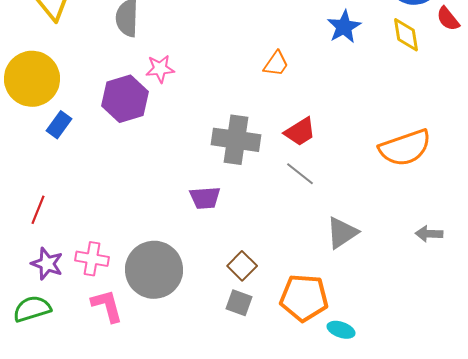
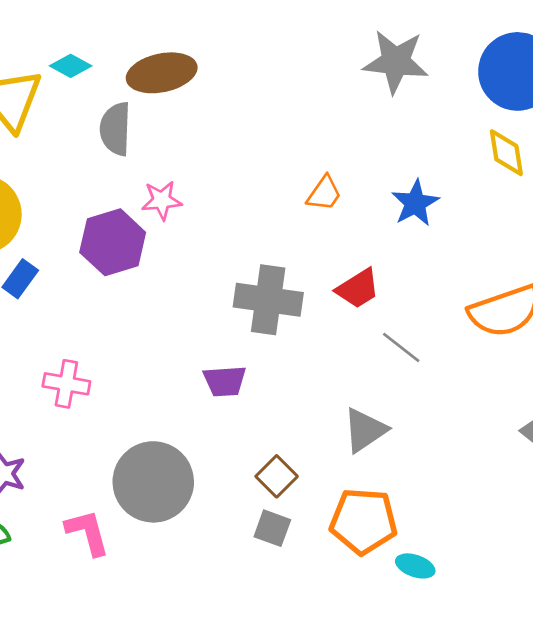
blue star: (344, 27) -> (415, 203), moved
gray line: (300, 174) -> (401, 347), moved
gray triangle: (342, 233) -> (365, 430), moved
pink cross: (92, 259) -> (66, 384), moved

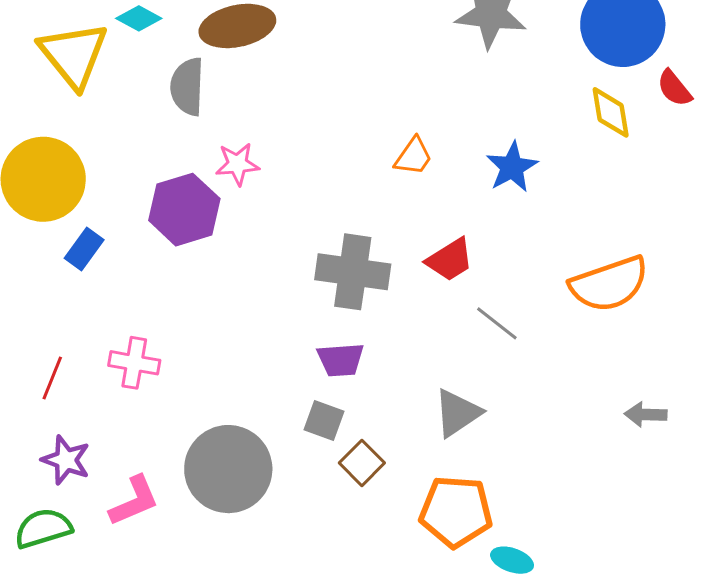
purple trapezoid: (225, 381) -> (341, 360), moved
gray square: (272, 528) -> (324, 421), moved
pink L-shape: (87, 532) -> (134, 501), moved, turned 82

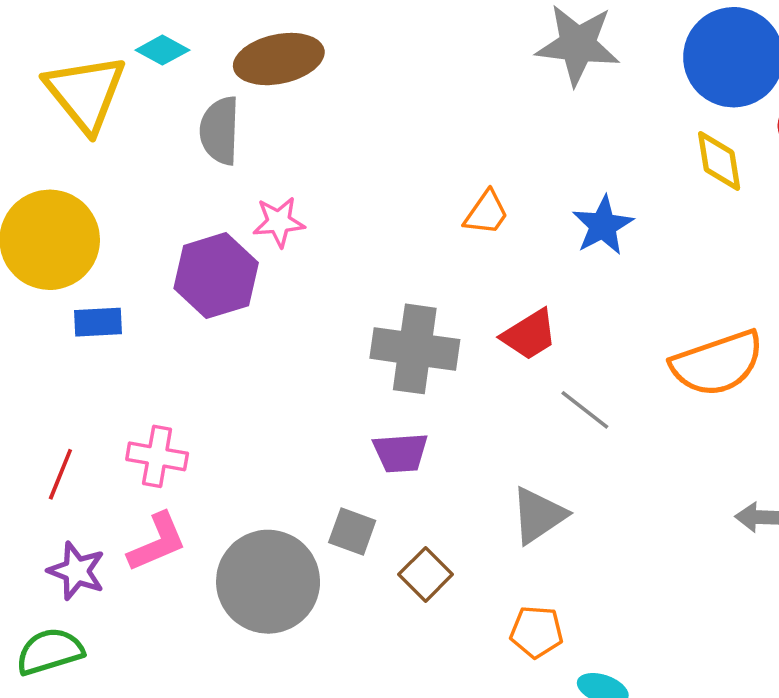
blue rectangle: (84, 249) -> (98, 322), turned 51
gray square: (324, 421) -> (352, 532), moved
pink L-shape: (134, 501) -> (157, 542), moved
orange pentagon: (456, 512) -> (537, 632), size x0.6

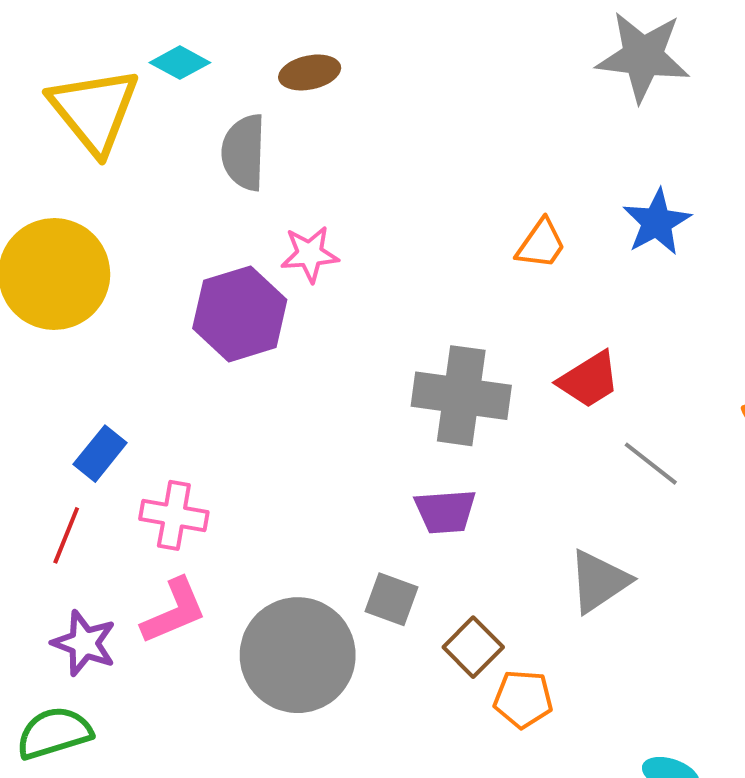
brown ellipse: (279, 59) -> (310, 72), size x0.6
blue star: (603, 225) -> (657, 222), moved
blue rectangle: (98, 322) -> (100, 454), moved, turned -48
orange pentagon: (537, 632) -> (523, 699), moved

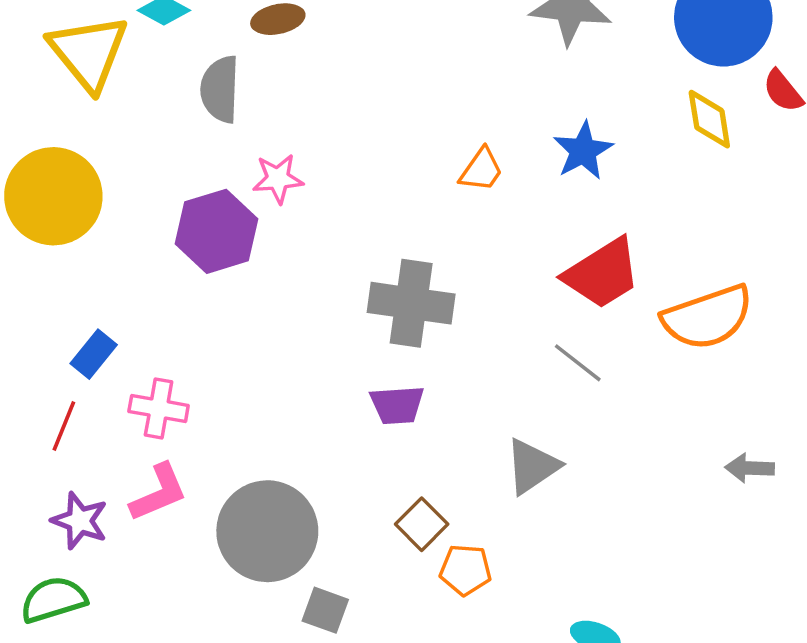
red trapezoid: (589, 380) -> (602, 273), moved, size x1.4
gray square: (391, 599) -> (325, 610), moved

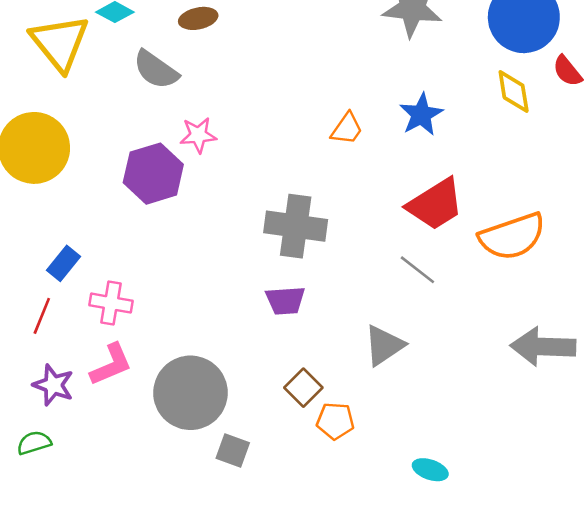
gray semicircle: (220, 89) -> (156, 70), turned -57
gray arrow: (750, 468) -> (543, 347), size x1.8
green semicircle: (53, 600) -> (34, 443), size x0.7

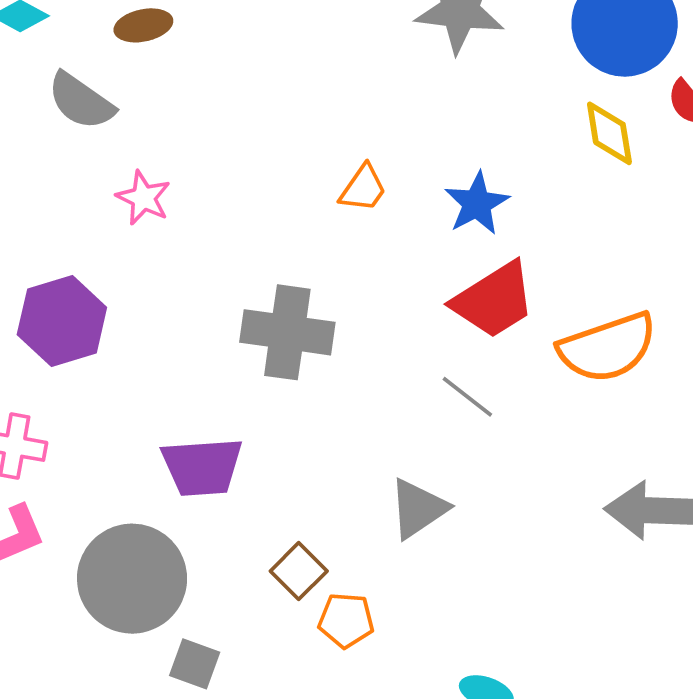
blue star: (421, 115) -> (477, 203), moved
pink star: (198, 135) -> (143, 198), turned 30
purple hexagon: (153, 174) -> (62, 321), moved
purple trapezoid: (285, 300) -> (202, 467), moved, size x1.4

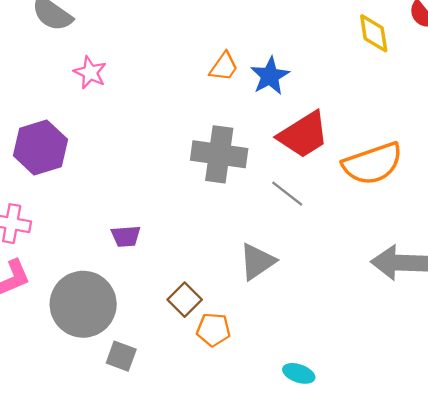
blue star: (477, 203) -> (270, 76), moved
gray cross: (287, 332) -> (219, 154), moved
purple trapezoid: (202, 467) -> (126, 236), size x0.6

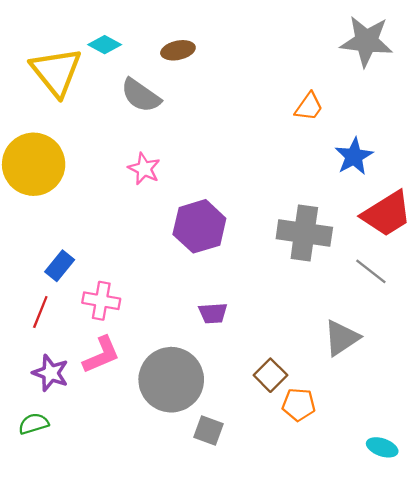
orange trapezoid: (224, 67) -> (309, 107), moved
pink star: (90, 72) -> (144, 169), moved
purple hexagon: (40, 147) -> (199, 226), moved

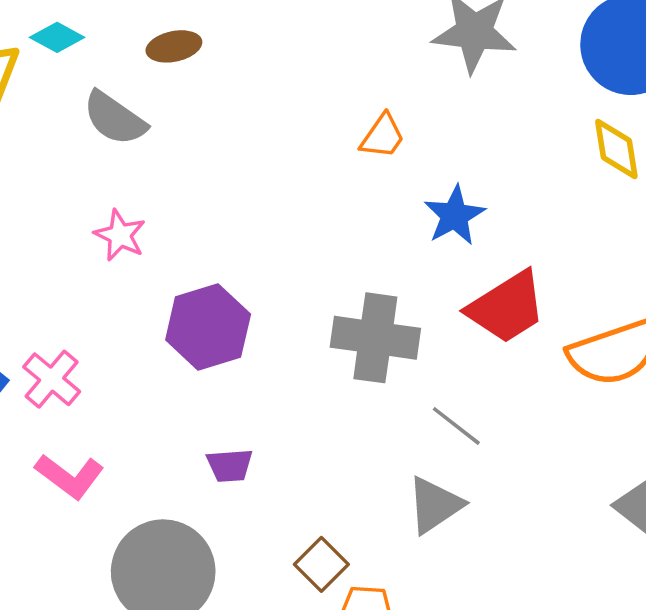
gray line: (371, 271) -> (456, 426), moved
pink cross: (101, 301) -> (52, 379), moved, turned 30
pink L-shape: (101, 355) -> (70, 476), moved, turned 60

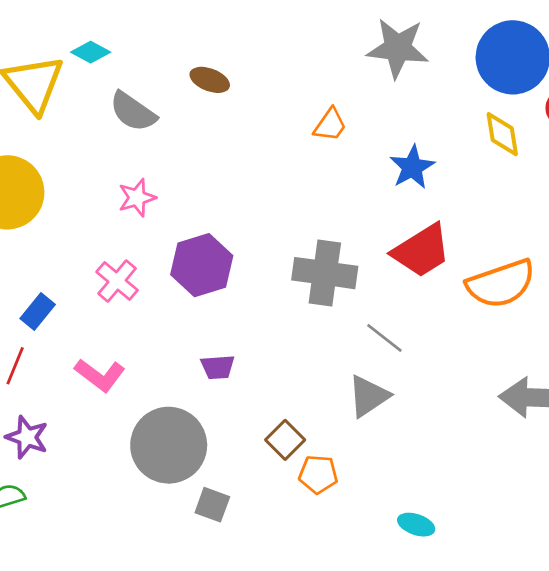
brown ellipse: (174, 46) -> (210, 80), moved, turned 33
blue star: (455, 215) -> (412, 167), moved
pink star: (120, 235) -> (137, 198), turned 30
pink cross: (52, 379) -> (117, 281), moved

